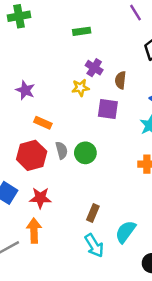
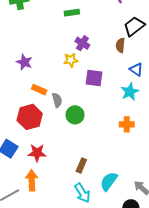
brown semicircle: (120, 80) -> (120, 45), moved
gray semicircle: (62, 150) -> (57, 100), moved

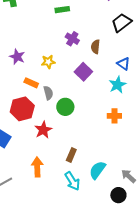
brown semicircle: (120, 45) -> (95, 47), moved
yellow star: (71, 60) -> (48, 62), moved
purple square: (94, 78) -> (83, 72), turned 36
red star: (37, 153) -> (43, 130), moved, turned -30
orange arrow: (32, 180) -> (37, 167), moved

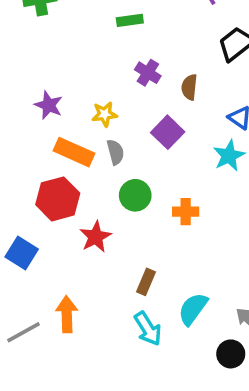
orange rectangle: (31, 83) -> (74, 152), size x1.5
gray semicircle: (48, 93) -> (115, 152), moved
orange cross: (114, 116) -> (186, 212), moved
orange arrow: (37, 167) -> (67, 314), moved

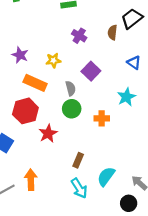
brown semicircle: (189, 87) -> (112, 32), moved
gray semicircle: (115, 152) -> (71, 88), moved
cyan star: (229, 156) -> (126, 97), moved

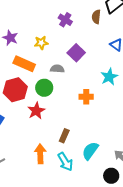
gray semicircle: (71, 88) -> (57, 69), turned -72
green circle: (72, 109) -> (44, 88), moved
orange arrow: (31, 180) -> (40, 154), moved

